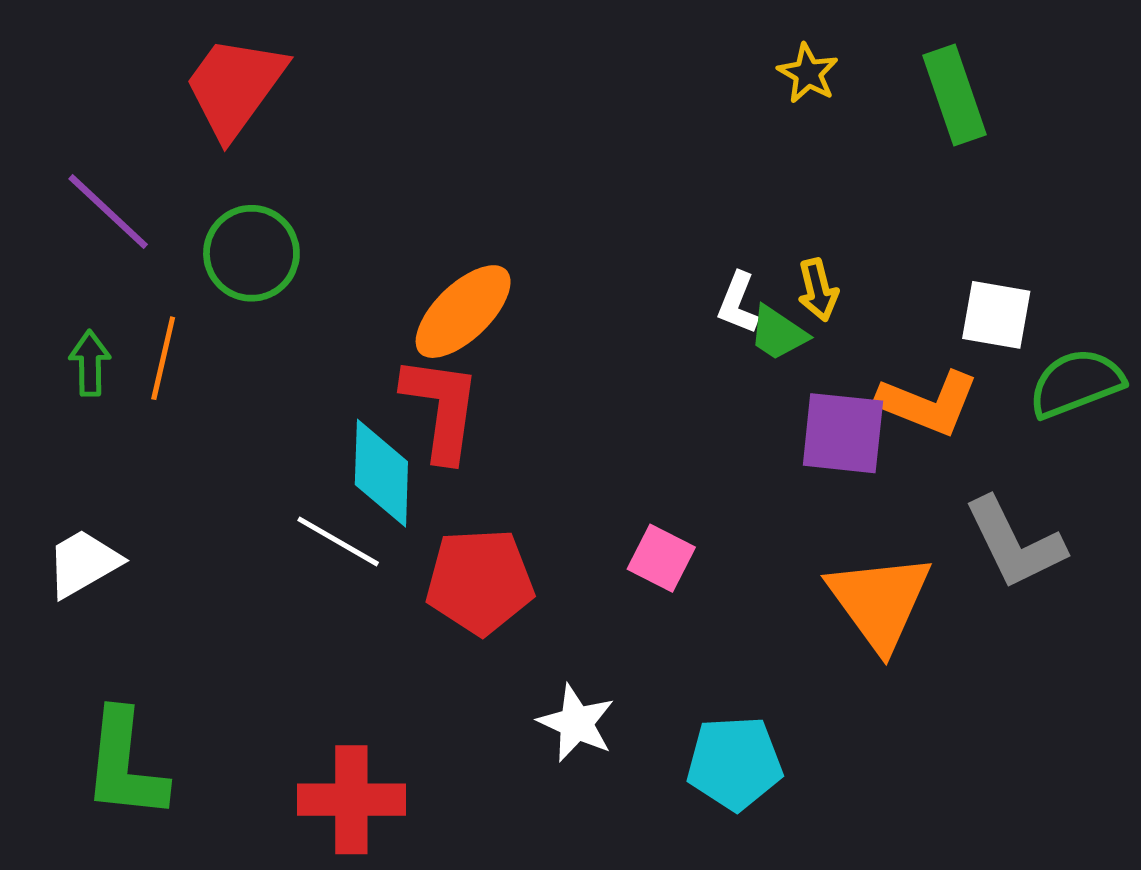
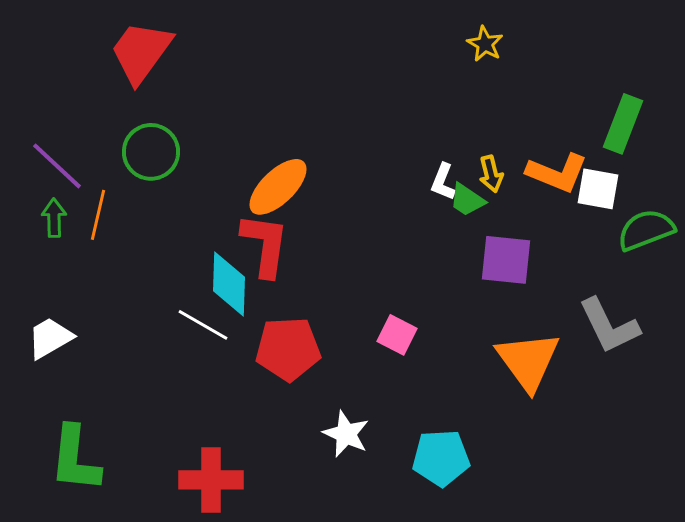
green rectangle: (955, 95) -> (623, 124), moved, turned 40
purple line: (108, 212) -> (57, 166), moved
orange L-shape: (928, 403) -> (557, 173), moved

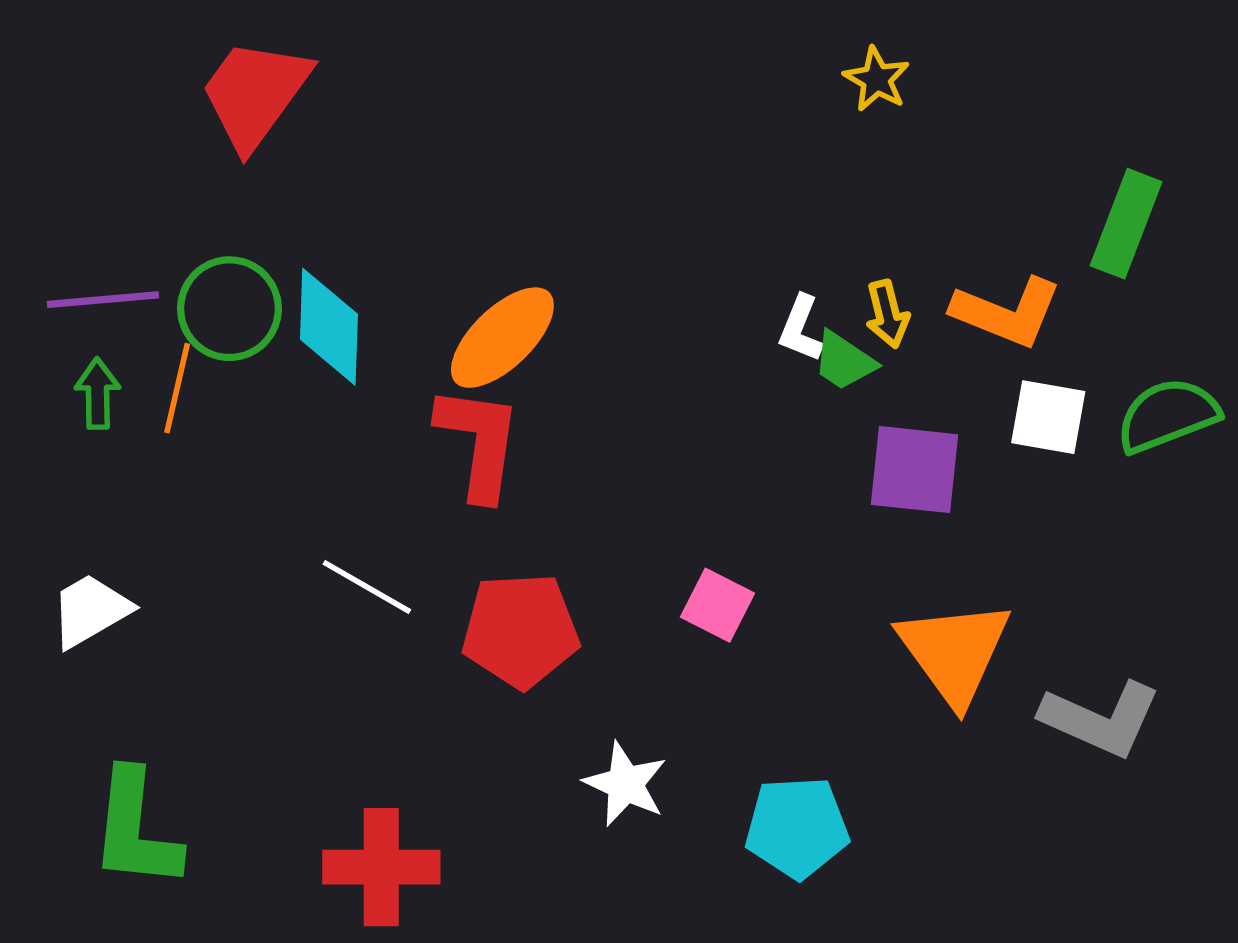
green circle: (151, 152) -> (230, 309), moved
purple line: (57, 166) -> (103, 300), turned -48
white square: (598, 189) -> (1048, 417), moved
cyan diamond: (229, 284) -> (329, 327), moved
gray L-shape: (609, 326) -> (1101, 719), moved, turned -40

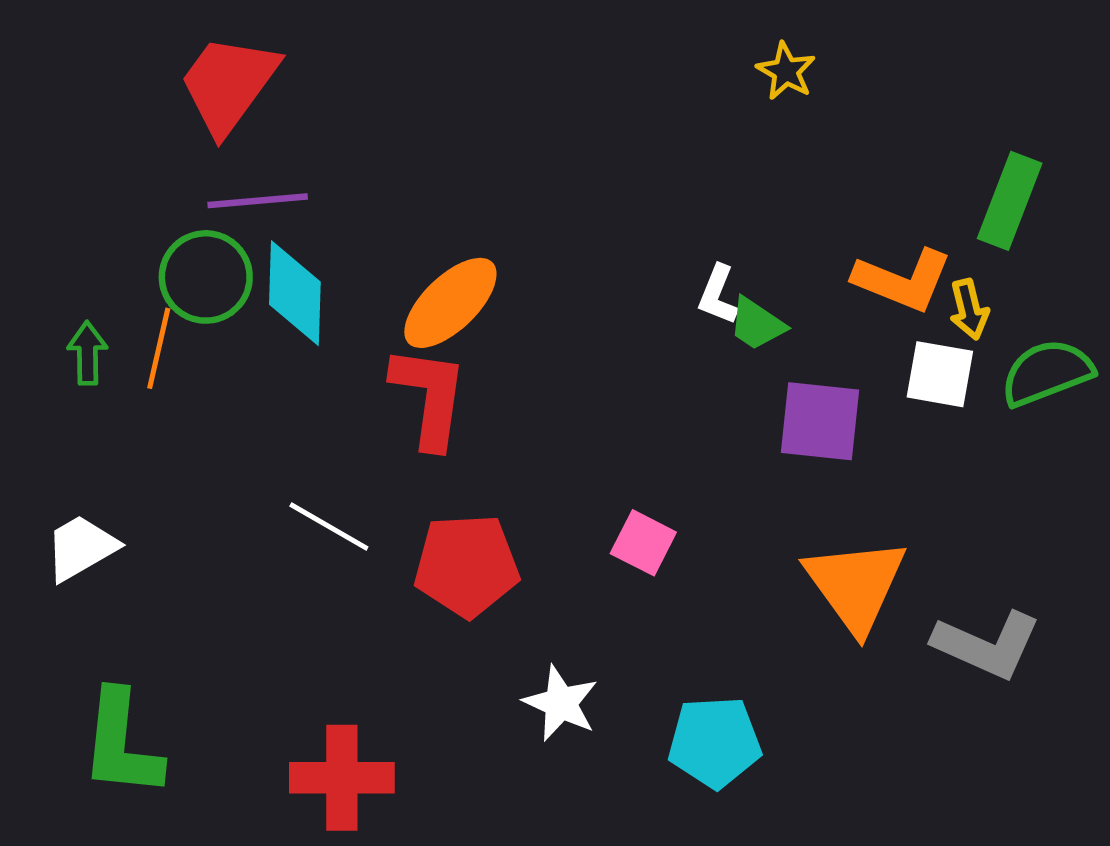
purple line: (103, 300) -> (258, 201), moved
yellow arrow: (887, 314) -> (969, 309), moved

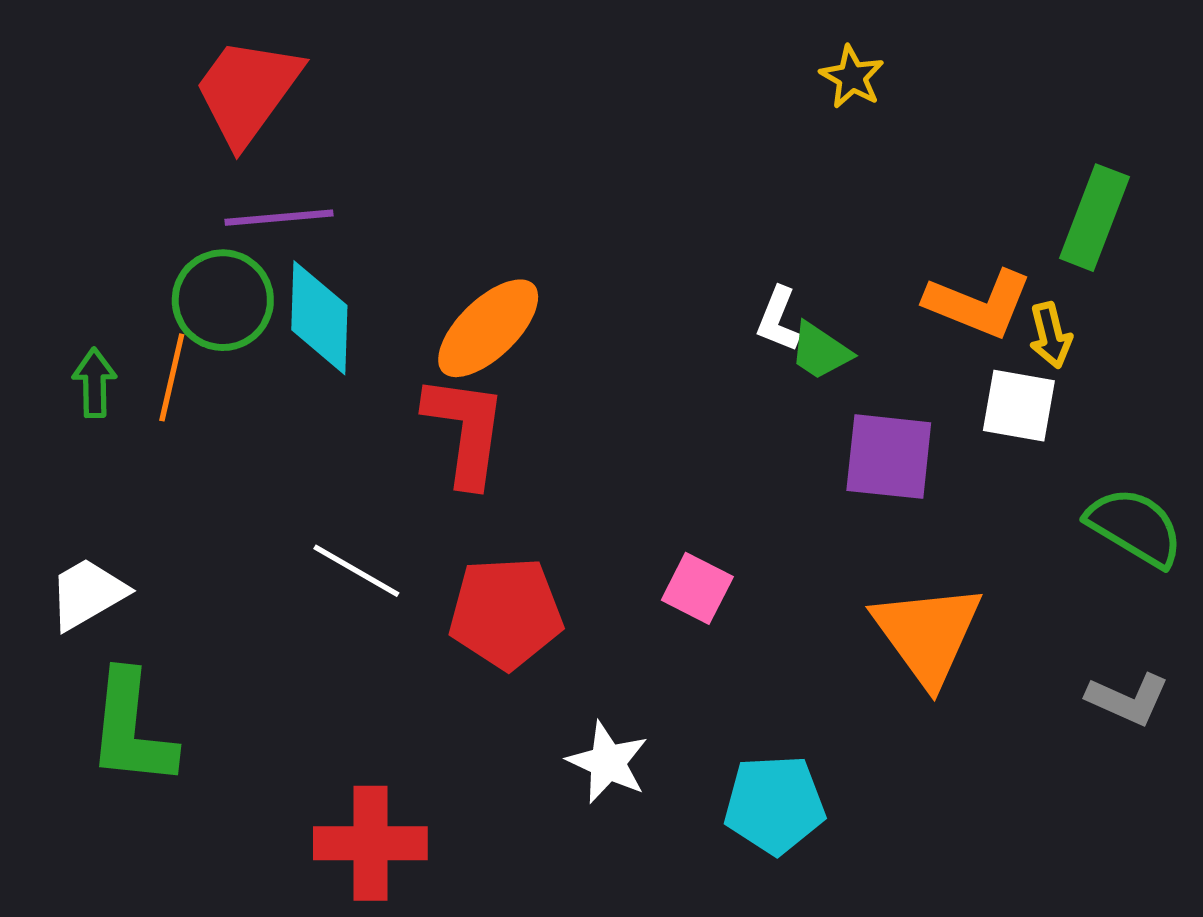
green semicircle: (1047, 373) -> (1135, 527), moved, turned 52
gray L-shape: (987, 645) -> (1128, 699), moved, size x0.7
green L-shape: (121, 744) -> (131, 729), moved

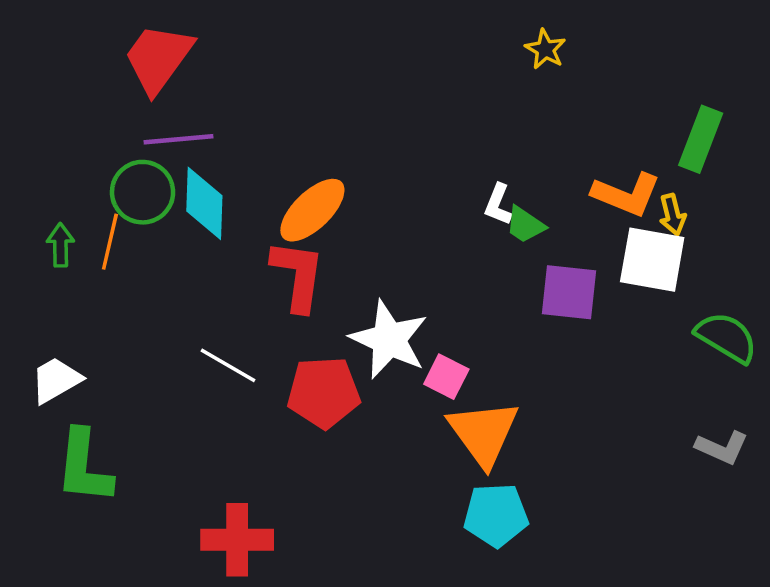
white square: (1019, 406) -> (652, 260), size x1.4
orange triangle: (927, 634) -> (483, 433), moved
white star: (608, 762) -> (389, 340), moved, size x1.5

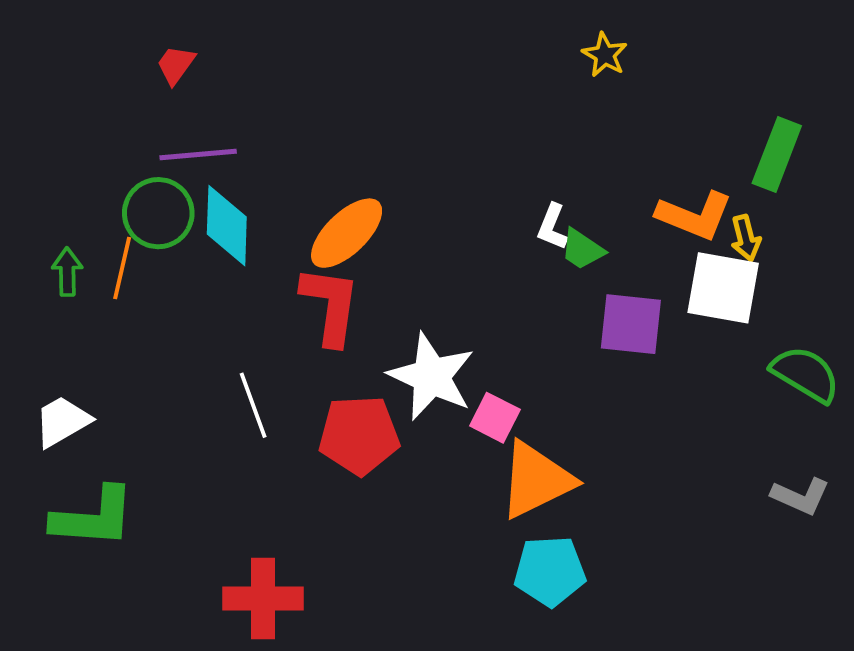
red trapezoid: (158, 58) -> (176, 65), size x0.5
white line: (228, 365) -> (253, 405), turned 40
orange triangle: (483, 433) -> (536, 480), turned 40
green L-shape: (84, 467) -> (93, 517), turned -92

